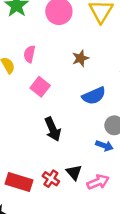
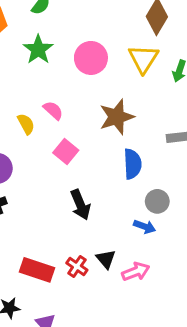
pink semicircle: (29, 54) -> (53, 110), turned 119
brown star: (80, 58) -> (117, 117), size x1.6
blue semicircle: (94, 96) -> (133, 164), turned -70

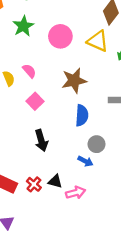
yellow triangle: (143, 59) -> (98, 41), turned -45
black triangle: (106, 259) -> (55, 181), turned -40

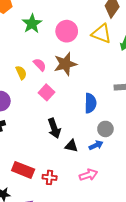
brown star: (74, 81) -> (65, 64), moved
blue arrow: (85, 161) -> (96, 145), turned -48
black triangle: (55, 181) -> (71, 146), moved
red cross: (34, 184) -> (50, 177), moved, turned -32

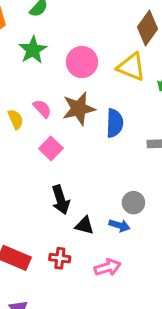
blue semicircle: (90, 103) -> (115, 123), moved
blue arrow: (96, 145) -> (119, 225), turned 40
red cross: (50, 177) -> (60, 258), moved

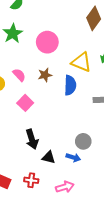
yellow triangle: (131, 67) -> (81, 62), moved
brown star: (79, 109) -> (45, 75), size x0.6

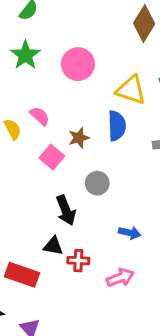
brown star: (45, 75) -> (79, 138), moved
gray circle: (83, 141) -> (97, 183), moved
black triangle: (49, 157) -> (53, 246), moved
red cross: (31, 180) -> (78, 261), moved

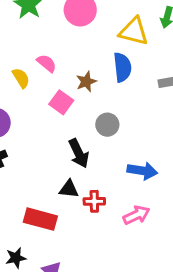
blue arrow: (130, 233) -> (142, 171), size x1.4

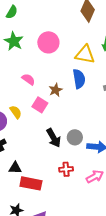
yellow semicircle: (21, 78) -> (16, 112), moved
gray circle: (107, 125) -> (75, 137), moved
black triangle: (69, 189) -> (15, 168), moved

